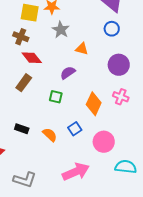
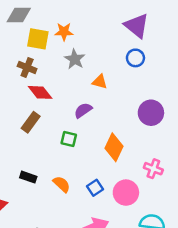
purple circle: (119, 65) -> (151, 113), moved
pink cross: (121, 97) -> (153, 169), moved
blue square: (75, 129) -> (95, 188), moved

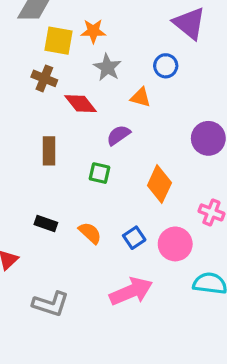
blue circle: (135, 58) -> (166, 66), moved
red diamond: (40, 92) -> (81, 104), moved
brown rectangle: (31, 122) -> (49, 151), turned -36

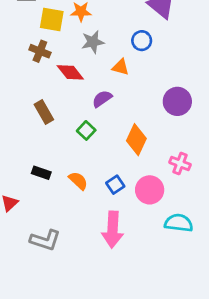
gray star: (107, 67) -> (93, 42), turned 30
brown rectangle: (49, 151) -> (44, 112), turned -30
green square: (100, 173) -> (86, 130), turned 30
pink arrow: (131, 291) -> (113, 230), turned 116

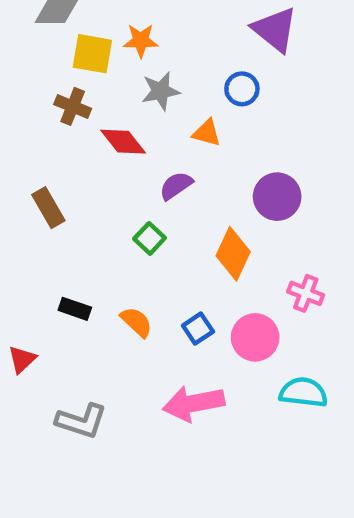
purple circle: (177, 101) -> (277, 197), moved
brown rectangle: (44, 112) -> (48, 208), moved
pink arrow: (113, 230) -> (194, 403), turned 76

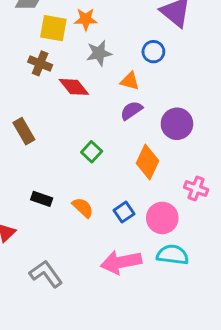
purple semicircle: (176, 186) -> (131, 111), moved
cyan semicircle: (303, 392) -> (173, 255), moved
gray L-shape: (81, 421) -> (46, 274), turned -144

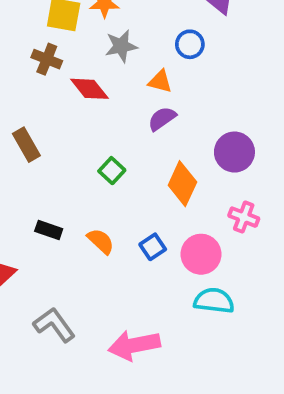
purple circle: (177, 124) -> (234, 152), moved
pink arrow: (121, 262) -> (134, 345), moved

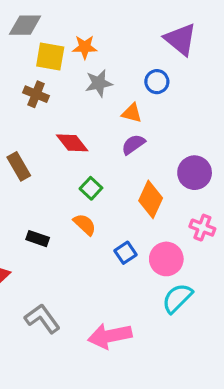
red diamond: (90, 89) -> (72, 143), moved
orange semicircle: (101, 241) -> (85, 224), moved
cyan semicircle: (214, 301) -> (177, 298), turned -52

